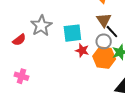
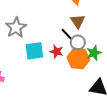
black line: (112, 32) -> (67, 34), moved
cyan square: (72, 33) -> (34, 51), moved

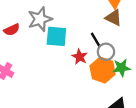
brown triangle: (78, 21) -> (114, 18), moved, turned -42
cyan square: (34, 51) -> (56, 36), moved

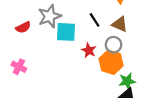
brown triangle: (114, 18) -> (120, 24), moved
black line: (96, 40) -> (95, 20), moved
green star: (121, 68) -> (127, 81), moved

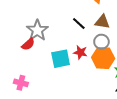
red semicircle: (23, 27) -> (28, 44), moved
cyan square: (66, 32) -> (61, 59), moved

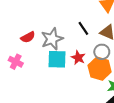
gray star: (37, 30) -> (52, 39), moved
pink cross: (21, 83) -> (16, 62), moved

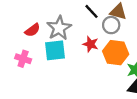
gray circle: (102, 52) -> (111, 25), moved
cyan square: (57, 59) -> (55, 50), moved

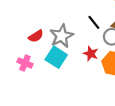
cyan square: (55, 50) -> (56, 57), turned 35

